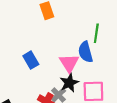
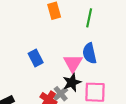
green line: (96, 33) -> (89, 18), moved

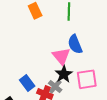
blue rectangle: (36, 58) -> (27, 83), moved

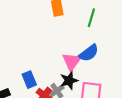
blue semicircle: (75, 44) -> (89, 53), turned -120

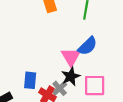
blue rectangle: (29, 80) -> (30, 80), turned 35

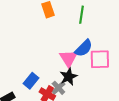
blue rectangle: (30, 80) -> (31, 81), turned 35
pink square: (95, 86) -> (100, 59), moved

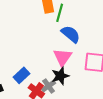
green line: (82, 15) -> (60, 13), moved
blue semicircle: (84, 48) -> (71, 34), moved, turned -102

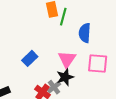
blue semicircle: (71, 34) -> (85, 33), moved, turned -126
blue rectangle: (21, 75) -> (30, 58), moved

